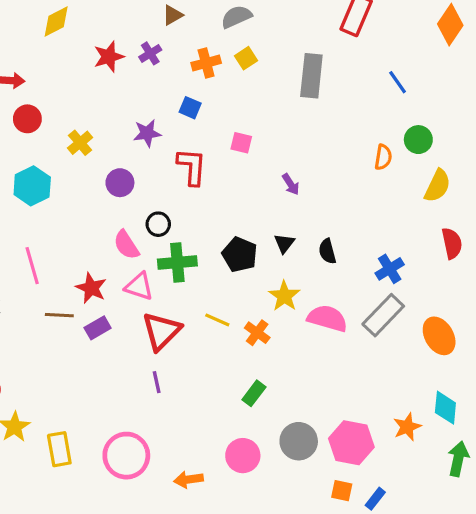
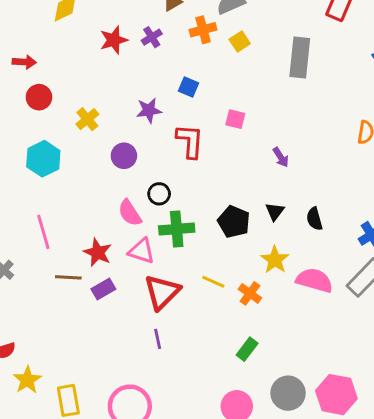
orange cross: (206, 63) -> (203, 30), moved

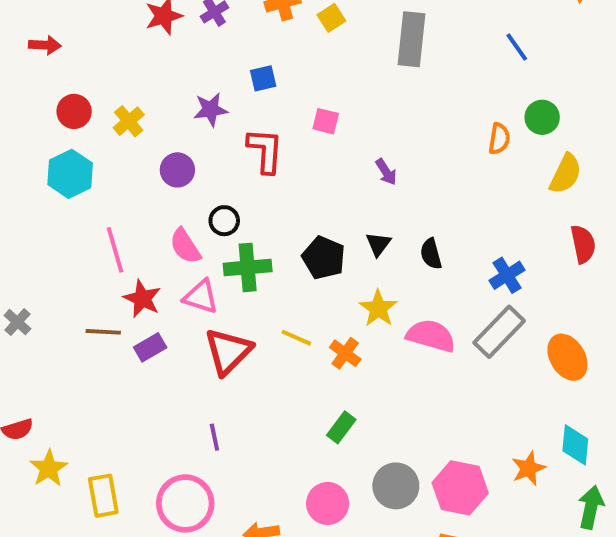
blue square: (188, 87) -> (263, 78), turned -36
red circle: (39, 97) -> (74, 111), moved
pink line: (43, 232) -> (115, 250), moved
purple line: (158, 339) -> (214, 437), moved

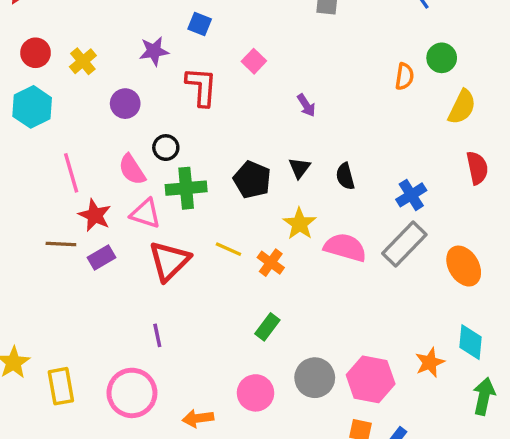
blue square: (263, 78) -> (200, 24), turned 35
pink square: (326, 121) -> (254, 61), turned 30

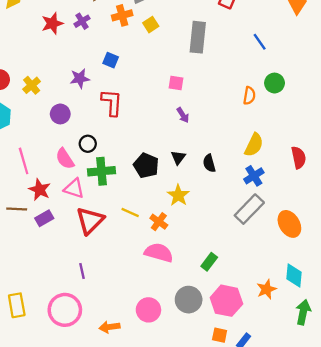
pink square: (254, 61) -> (176, 83), moved, turned -35
yellow semicircle: (462, 107) -> (254, 145), moved
pink semicircle: (345, 247) -> (159, 253), moved
green rectangle: (267, 327) -> (209, 262), moved

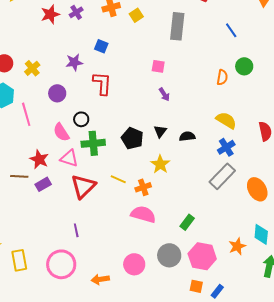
yellow semicircle: (254, 145) -> (226, 120), turned -85
pink line: (24, 161) -> (26, 114), moved
black semicircle: (209, 163) -> (187, 136), turned 98
orange cross: (159, 222) -> (143, 187), turned 35

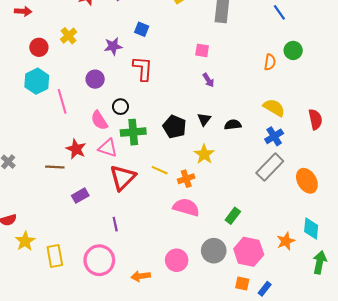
yellow cross: (32, 68) -> (69, 36), moved
purple rectangle: (43, 184) -> (80, 196), moved

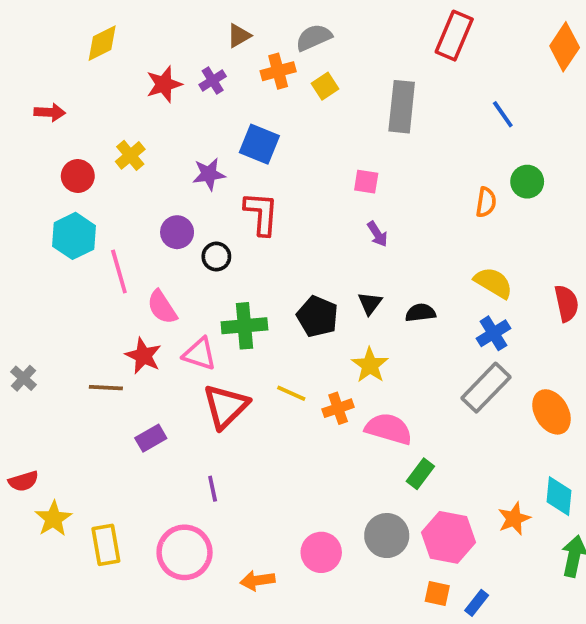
blue square: (142, 29) -> (259, 144), size x1.5
black circle: (120, 107) -> (216, 257), moved
pink semicircle: (99, 120) -> (162, 307), moved
pink semicircle: (186, 207) -> (389, 429), moved

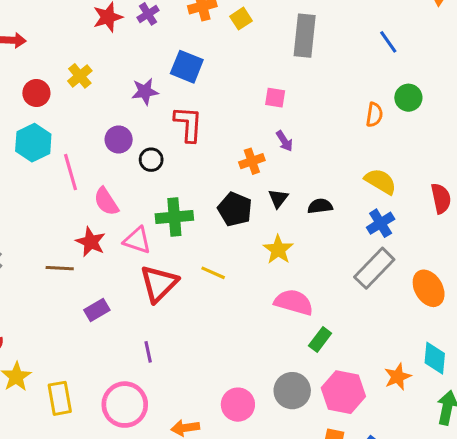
orange cross: (338, 408) -> (252, 161), moved

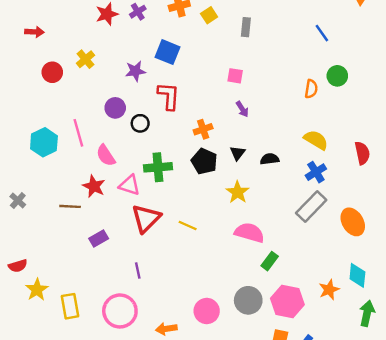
gray rectangle: (305, 36) -> (246, 27), moved, size x0.6
cyan hexagon: (33, 143) -> (44, 142), moved
orange cross: (252, 161) -> (203, 129), moved
yellow line: (213, 273) -> (188, 225), moved

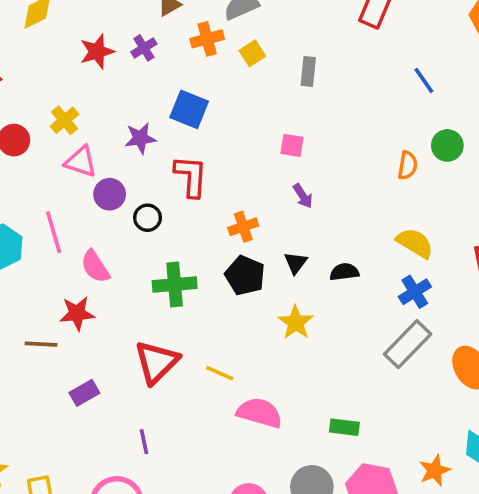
pink triangle: (129, 185) -> (81, 162), moved
red star: (94, 186) -> (77, 313), turned -30
pink semicircle: (249, 233) -> (259, 413), moved
green rectangle: (270, 261) -> (344, 427), turned 60

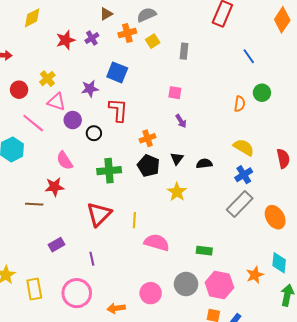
pink line: (54, 232) -> (33, 123), moved, turned -35
yellow line: (220, 373) -> (134, 220), turned 70
purple rectangle: (84, 393) -> (56, 245), moved

